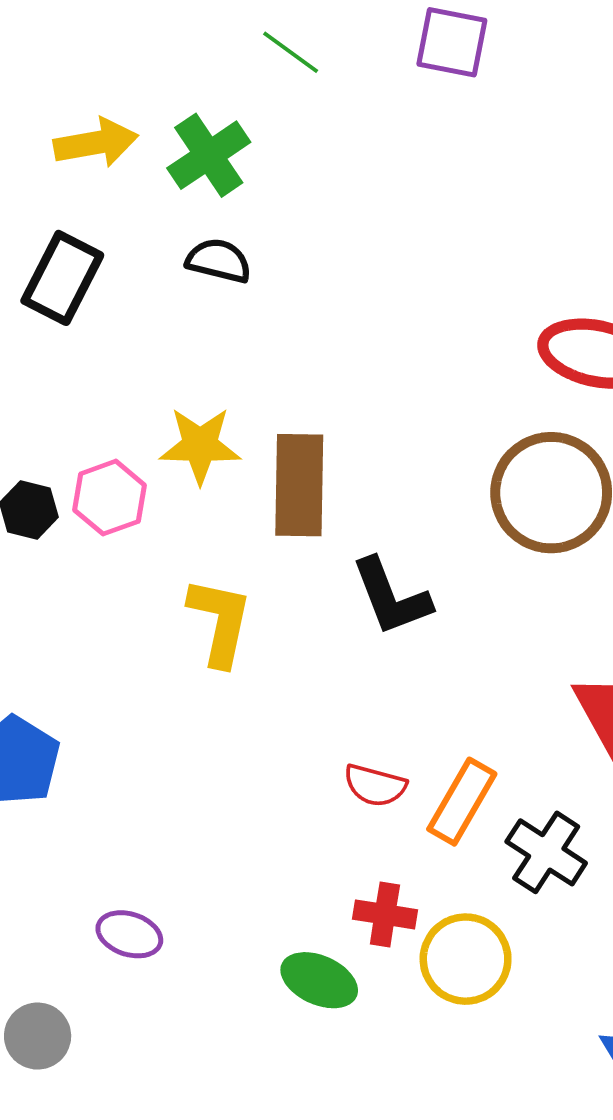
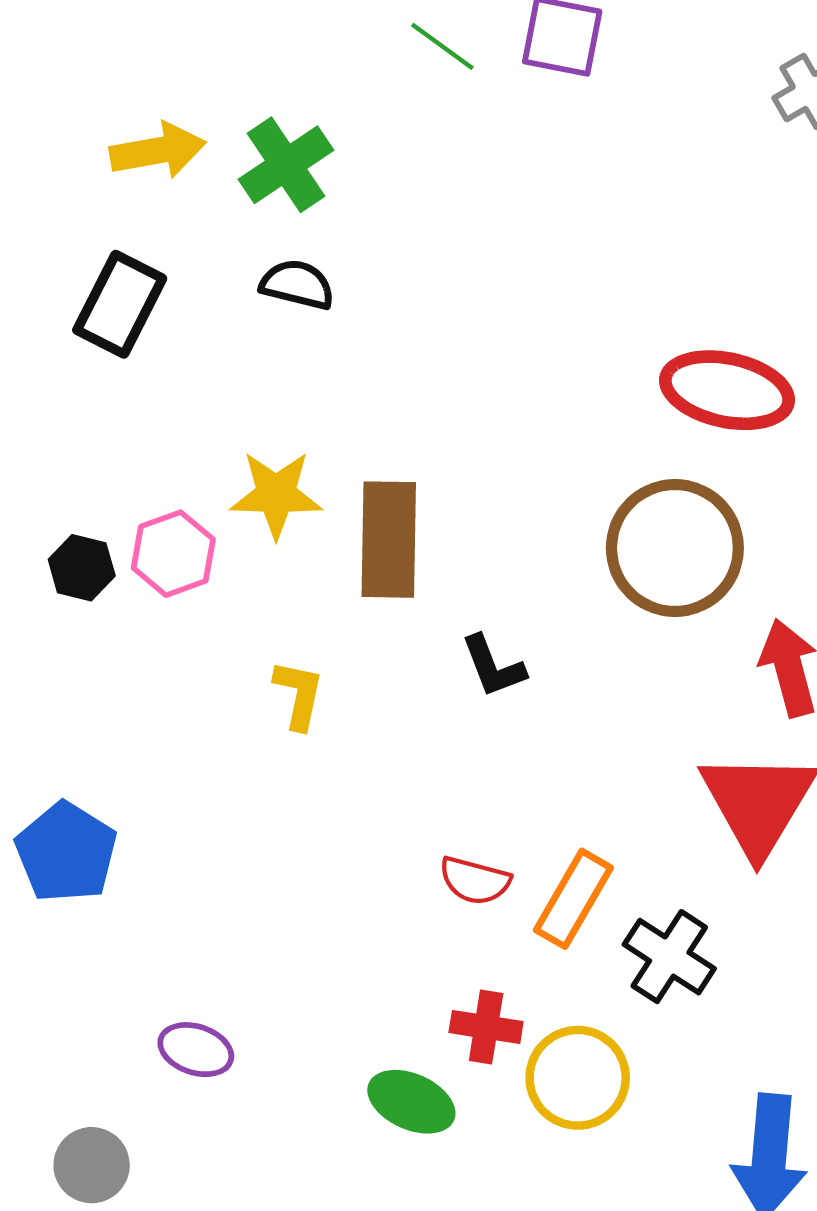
green line: (291, 52) -> (442, 46), moved
black L-shape: (391, 597) -> (493, 666), size x0.7
yellow L-shape: (220, 622) -> (299, 695), size x0.7

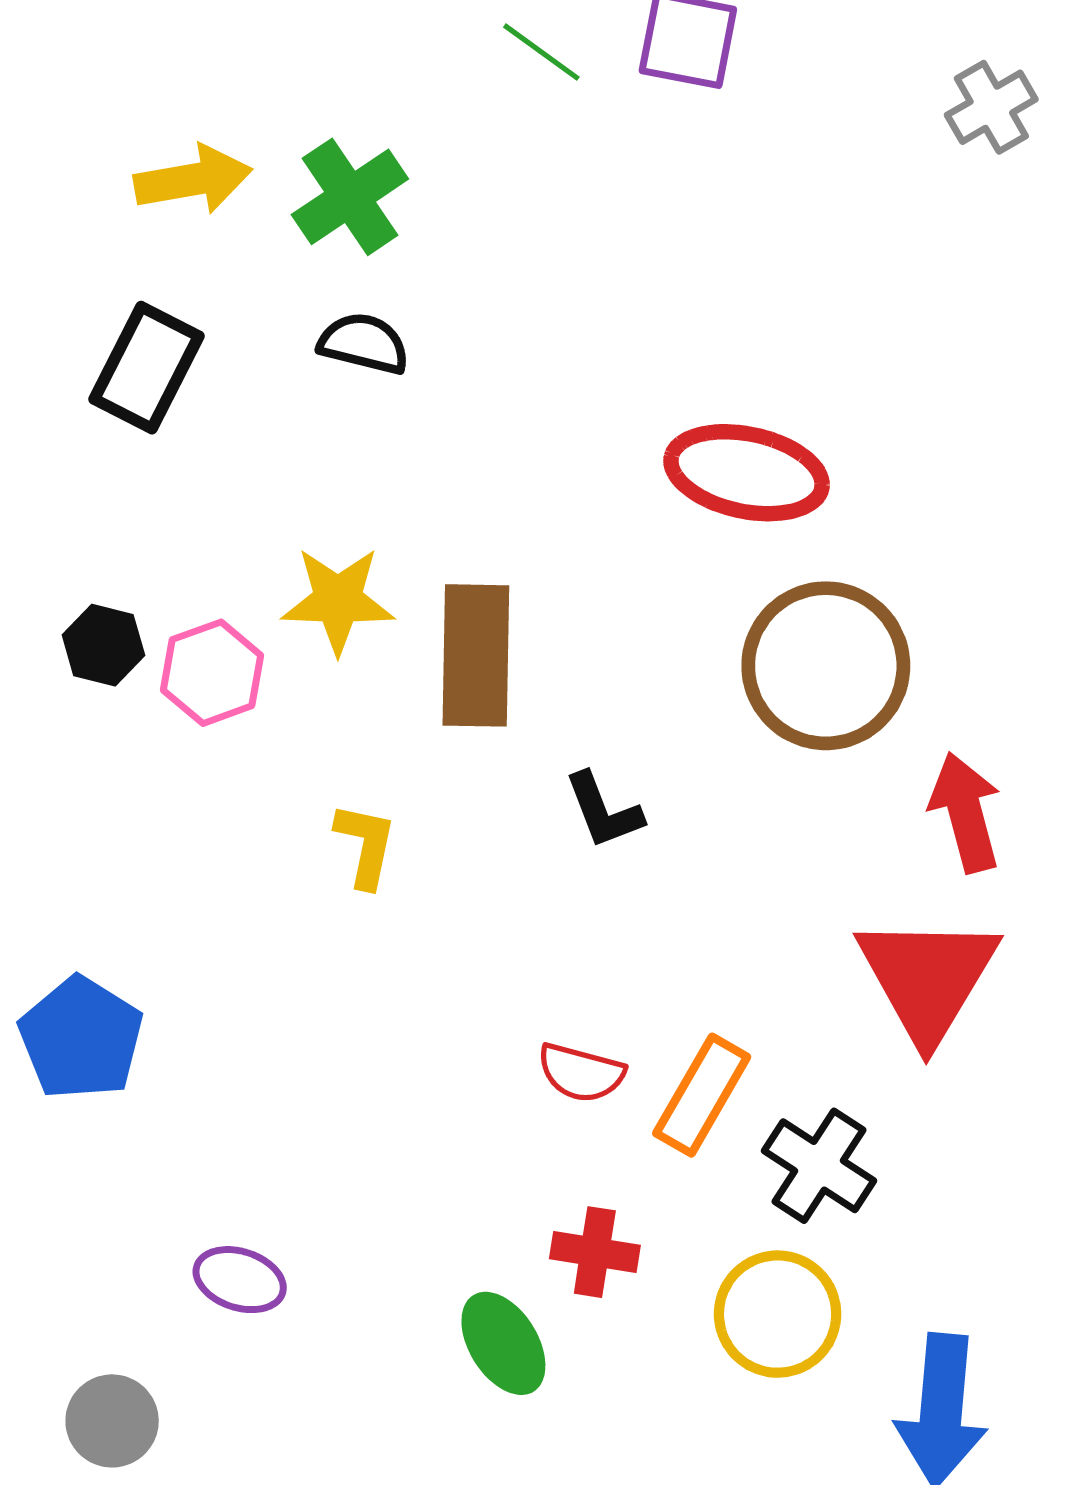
red ellipse: (727, 390) -> (747, 473), moved
black hexagon: (82, 568) -> (103, 645), moved
yellow circle: (578, 1078) -> (778, 1314), moved
green ellipse: (411, 1102) -> (503, 1343), turned 34

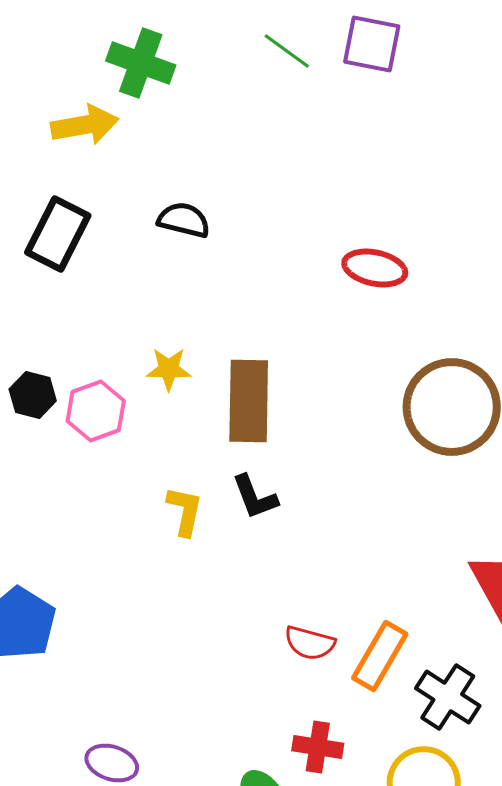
green cross: (350, 197) -> (141, 63), moved, turned -36
red ellipse: (747, 473) -> (375, 268), moved, size x0.7
yellow star: (338, 600) -> (169, 369), size x0.7
black L-shape: (603, 811) -> (255, 497), moved

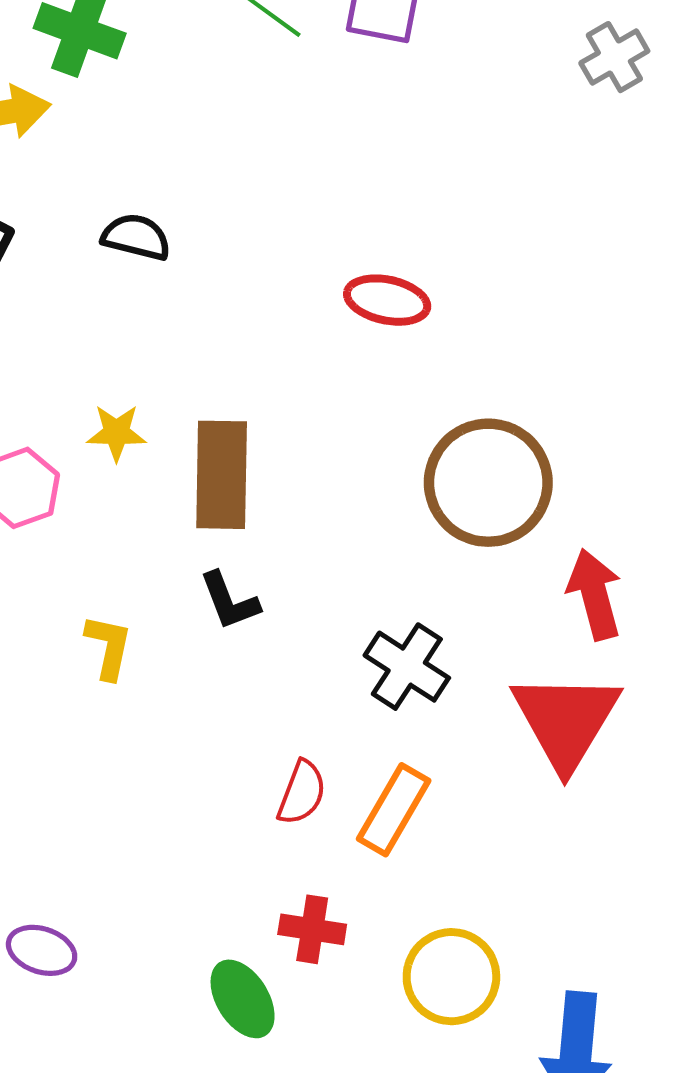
yellow L-shape: (185, 511) -> (109, 647), moved
red semicircle: (310, 643) -> (302, 793), turned -84
black cross: (448, 697) -> (407, 667), moved

